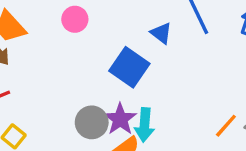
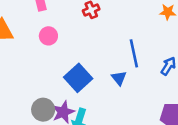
blue triangle: (161, 33) -> (119, 78), moved

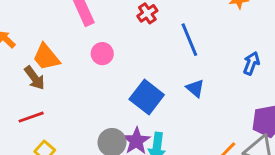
blue line: (134, 53) -> (189, 40), moved

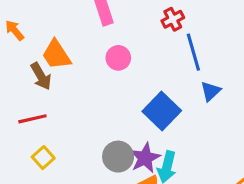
blue line: (189, 40) -> (193, 52), moved
blue triangle: (195, 88) -> (211, 91), moved, turned 30

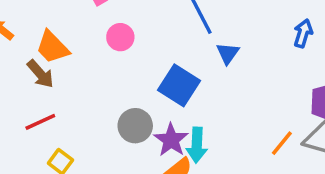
gray circle: (118, 157) -> (135, 126), moved

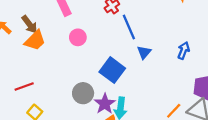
blue arrow: (303, 33) -> (184, 51), moved
orange trapezoid: (52, 47) -> (35, 40), turned -95
brown arrow: (40, 74) -> (29, 24), moved

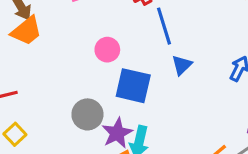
pink circle: (78, 37) -> (107, 50), moved
blue square: (112, 70) -> (133, 86), turned -30

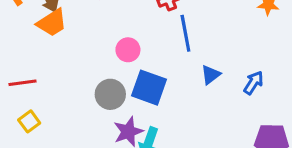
blue triangle: (182, 65) -> (211, 75), moved
gray circle: (87, 114) -> (110, 94), moved

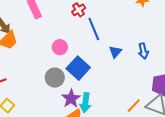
blue arrow: (253, 83) -> (143, 51), turned 147
blue square: (149, 88) -> (78, 68), turned 35

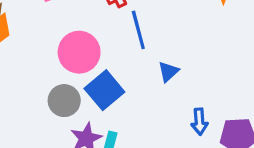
pink circle: (60, 47) -> (79, 52), size x1.6
blue arrow: (143, 51) -> (199, 122), moved

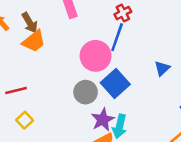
blue line: (138, 30) -> (117, 37), moved, turned 36

